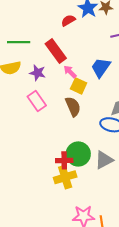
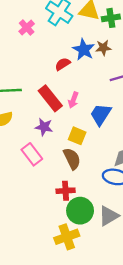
pink arrow: (70, 72) -> (73, 100), moved, turned -112
purple star: (38, 73) -> (44, 127), moved
red cross: (64, 160) -> (66, 191), moved

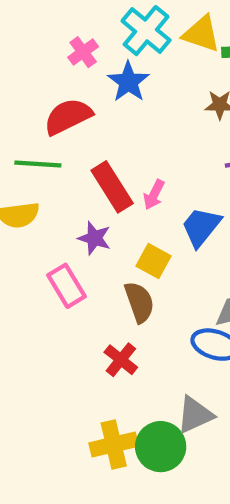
blue star: (84, 50) -> (128, 82), moved
red semicircle: (63, 64) -> (68, 117), moved, size x1.6
red cross: (66, 191) -> (121, 360), turned 36
green circle: (80, 211) -> (161, 447), moved

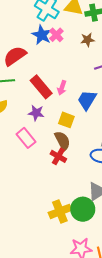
pink cross: (83, 52) -> (56, 35), moved
red cross: (121, 360) -> (58, 156), moved

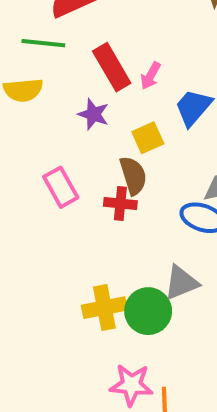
yellow square: (66, 120) -> (148, 138), turned 35
pink rectangle: (26, 138) -> (61, 187), moved
red cross: (58, 156) -> (120, 204), turned -35

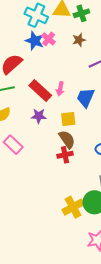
yellow square: (148, 138) -> (68, 119), turned 35
pink rectangle: (61, 187) -> (13, 145), moved

